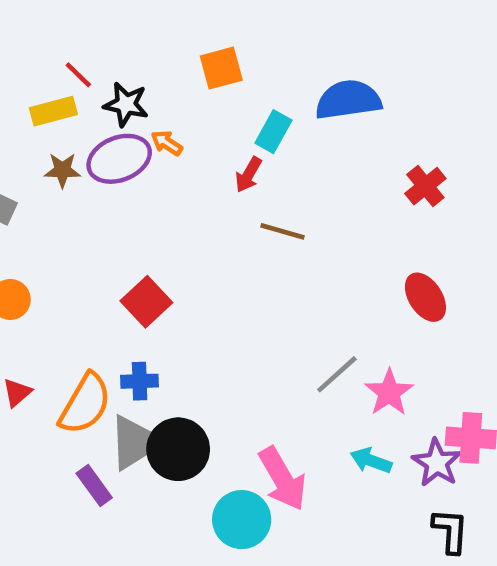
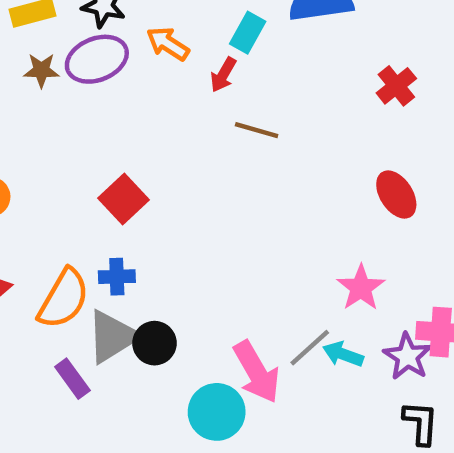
orange arrow: (167, 143) -> (168, 44), moved, size x1.4
gray line: (337, 374) -> (310, 348), moved
black circle: (178, 449) -> (155, 343), size x0.7

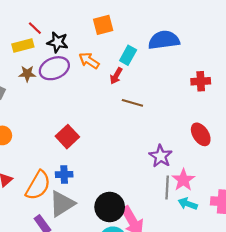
red cross: (396, 86) -> (201, 81), turned 36
black circle: (155, 343) -> (110, 207), moved, size x1.4
gray line: (310, 348) -> (167, 187), moved, turned -45
cyan arrow: (343, 354) -> (188, 204), moved
purple star: (407, 356) -> (161, 156), moved

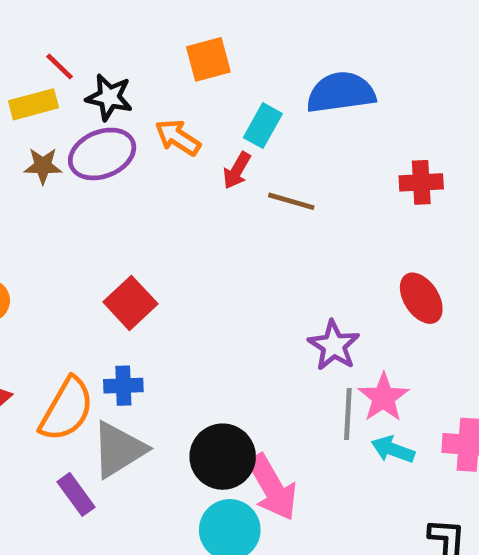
brown line: (132, 103) -> (291, 201), moved

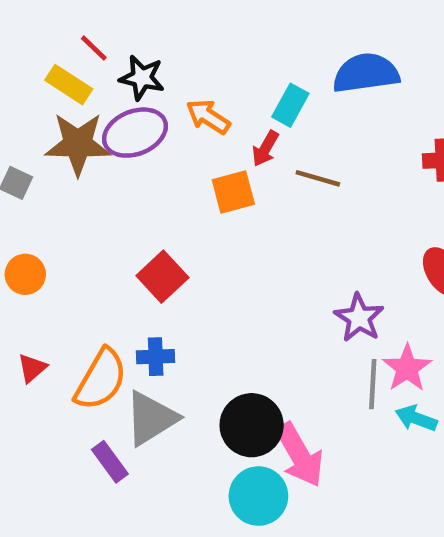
orange square: (208, 59) -> (233, 192), moved
yellow rectangle: (34, 104) -> (69, 85), turned 48
brown star: (43, 166) -> (78, 144), size x1.8

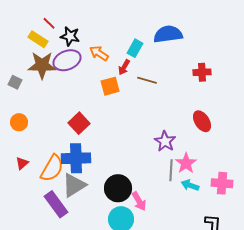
blue cross: (156, 357) -> (76, 158), size x1.8
pink arrow: (300, 455) -> (139, 201), size x0.7
purple rectangle: (110, 462) -> (56, 204), size x1.5

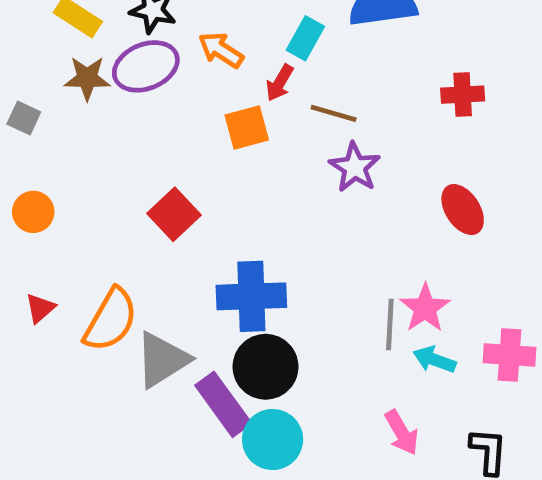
brown star: (42, 65) -> (87, 78), size x0.7
purple star: (165, 141) -> (355, 167), moved
blue cross: (76, 158) -> (251, 296), moved
pink arrow: (139, 201) -> (402, 432), moved
purple rectangle: (56, 204) -> (223, 404), moved

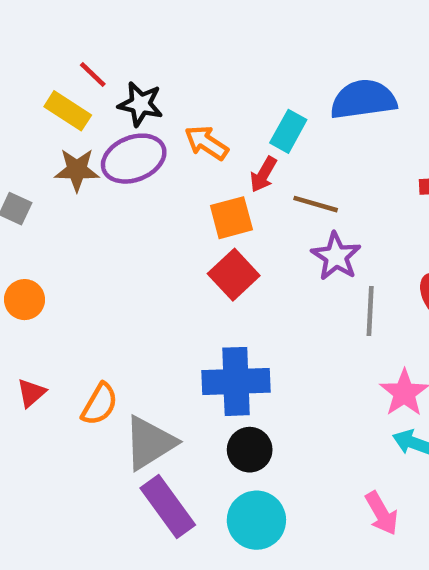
red square: (174, 214) -> (234, 275), moved
orange semicircle: (111, 320) -> (100, 404), size x0.7
gray line: (390, 325) -> (370, 311), moved
black circle: (266, 367) -> (250, 450), size x0.7
purple rectangle: (223, 404) -> (168, 507), moved

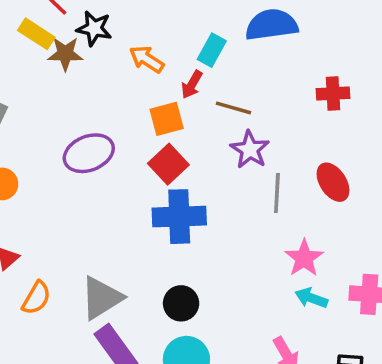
purple ellipse: (134, 159) -> (89, 153), moved
brown star: (77, 170) -> (65, 54), moved
blue cross: (236, 381) -> (179, 217), moved
orange semicircle: (100, 404) -> (36, 298), moved

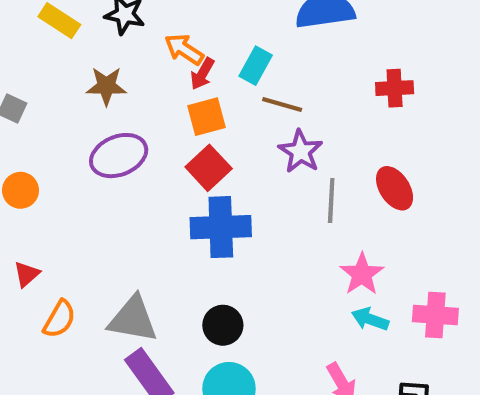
cyan rectangle: (212, 50) -> (256, 66), moved
brown star: (65, 54) -> (106, 86), moved
red arrow: (192, 84) -> (202, 74), moved
gray triangle: (101, 298) -> (133, 319), turned 42

